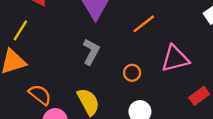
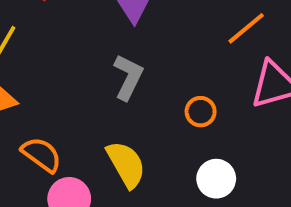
orange line: (144, 24) -> (246, 28), moved

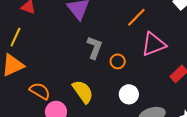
gray L-shape: (128, 77) -> (95, 48), moved

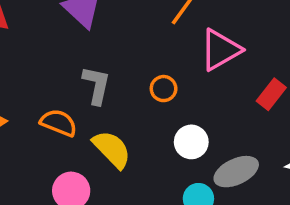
gray L-shape: (95, 48) -> (96, 85), moved
orange semicircle: (40, 91) -> (59, 123), moved

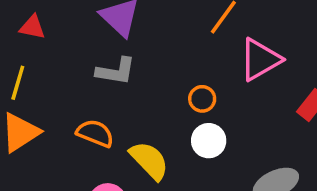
gray L-shape: (96, 85) -> (116, 71), moved, turned 87
white circle: (191, 142) -> (209, 141), moved

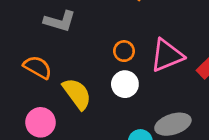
pink triangle: (260, 60) -> (167, 55), moved

